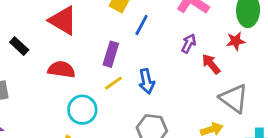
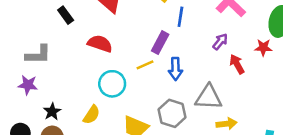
blue line: (142, 25) -> (180, 17), turned -30
purple rectangle: (111, 54) -> (160, 43), moved
gray triangle: (234, 98) -> (209, 97), moved, turned -44

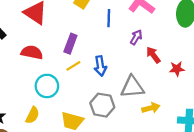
blue line: (180, 17) -> (109, 18), moved
purple rectangle: (160, 43) -> (70, 44), moved
red star: (263, 47) -> (177, 69), moved

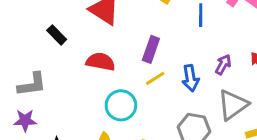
purple arrow: (136, 37) -> (223, 65), moved
gray triangle: (132, 87) -> (233, 105), turned -30

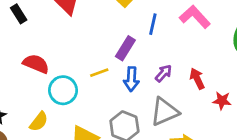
purple rectangle: (151, 49) -> (125, 48), moved
red semicircle: (101, 62) -> (36, 64), moved

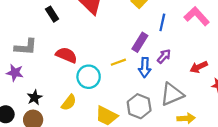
purple arrow: (164, 73) -> (164, 56), moved
red arrow: (197, 79) -> (199, 67), turned -90

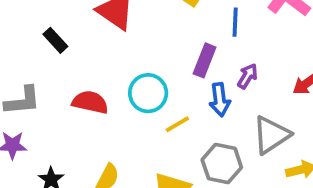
yellow line: (118, 62) -> (177, 124), moved
cyan circle: (89, 77) -> (148, 93), moved

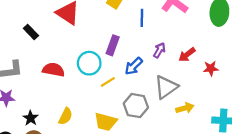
purple rectangle: (205, 60) -> (113, 45), moved
purple arrow: (248, 76) -> (159, 50), moved
blue arrow: (220, 100) -> (134, 66), turned 54

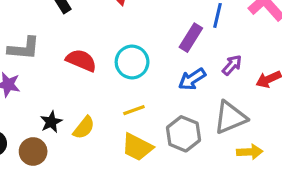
purple rectangle: (113, 45) -> (191, 38), moved
yellow line: (108, 82) -> (134, 110), moved
black star: (31, 118) -> (51, 122), moved

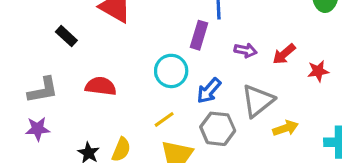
cyan circle: (132, 62) -> (171, 71), moved
purple arrow: (232, 65) -> (245, 50), turned 75
blue arrow: (192, 79) -> (209, 91), moved

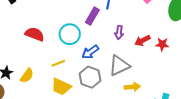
purple arrow: (245, 50) -> (119, 32), turned 72
red star: (318, 71) -> (162, 44), moved
red semicircle: (101, 86) -> (35, 34), moved

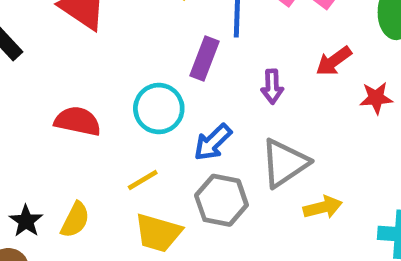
red arrow: (142, 41) -> (334, 61), moved

